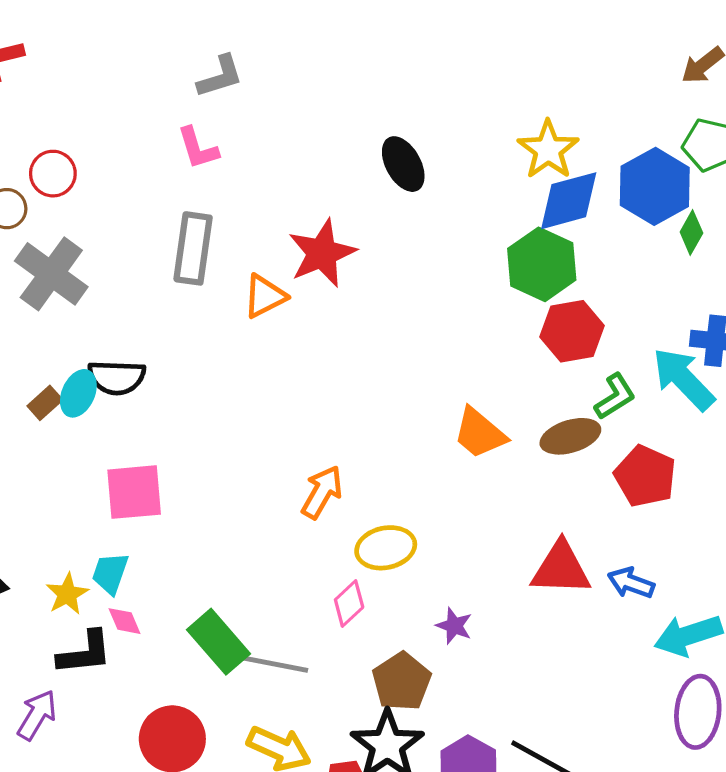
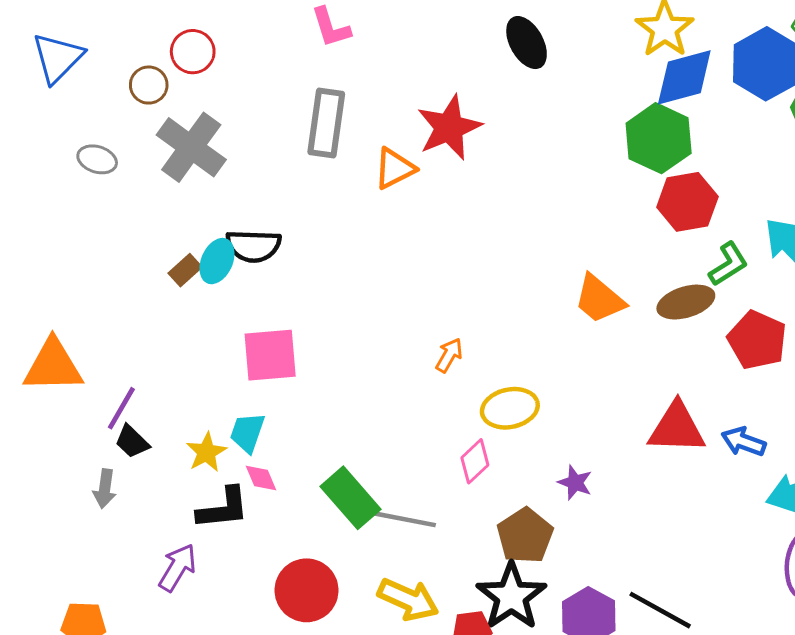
orange arrow: (322, 492) -> (449, 355), size x0.7

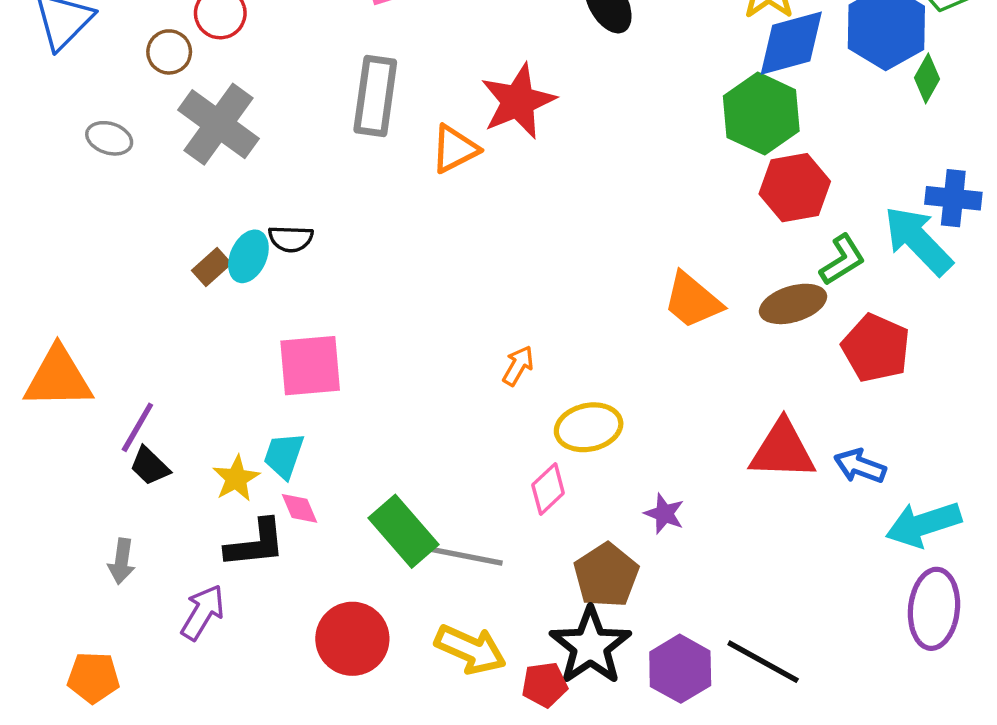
black semicircle: (253, 246) -> (291, 239), size x0.7
gray arrow: (105, 489) -> (122, 561), moved

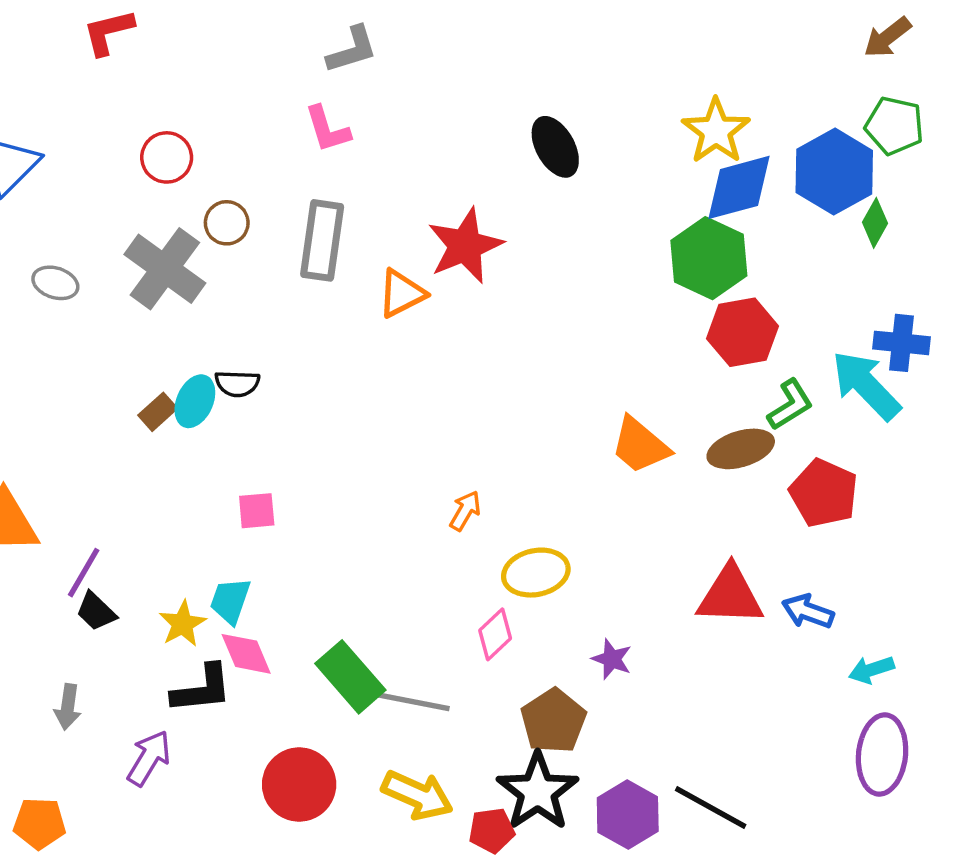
brown circle: (169, 52) -> (227, 223), moved
pink square: (310, 366) -> (257, 511), size x0.6
pink diamond: (300, 508) -> (246, 654), size x1.4
cyan arrow: (923, 524) -> (871, 670), size x0.6

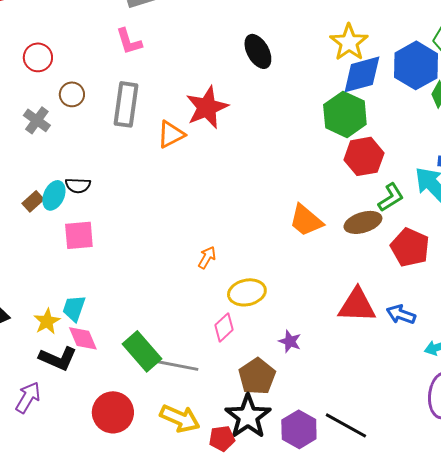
gray cross: (165, 269) -> (37, 120), size x0.6
pink square: (257, 511) -> (79, 235), moved, size x1.4
black L-shape: (202, 689) -> (58, 358), turned 30

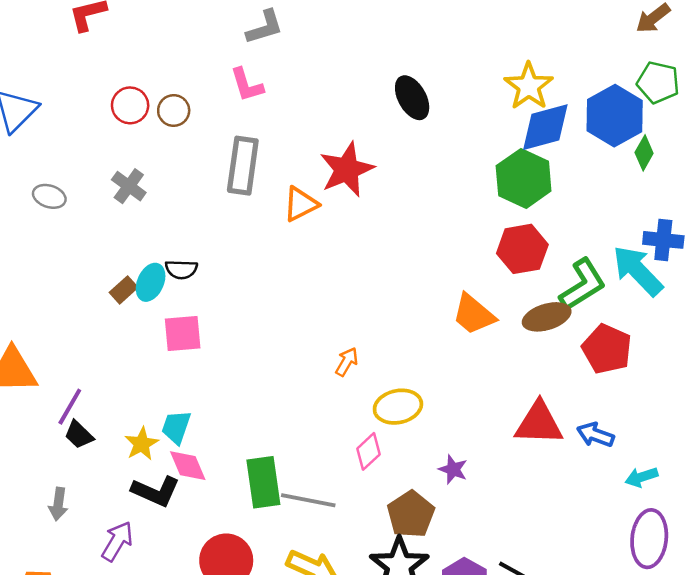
brown circle: (72, 94) -> (174, 111), moved
red hexagon: (364, 156) -> (522, 249), moved
green L-shape: (391, 197) -> (583, 285), size x1.4
green rectangle: (142, 351) -> (263, 482), turned 33

